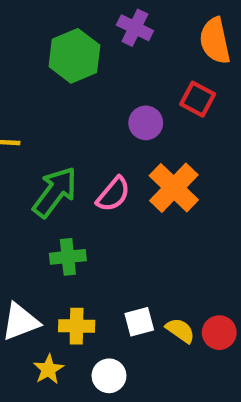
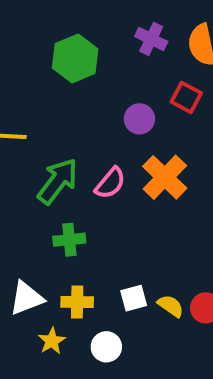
purple cross: (135, 28) -> (151, 39), moved

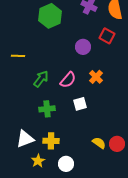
orange cross: (165, 177) -> (96, 77), size x0.6
green arrow: (58, 181) -> (41, 79), size x0.7
white square: (134, 298) -> (80, 104), moved

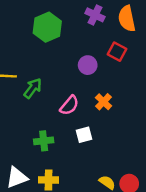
green arrow: (41, 79) -> (33, 88), moved

